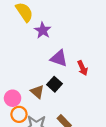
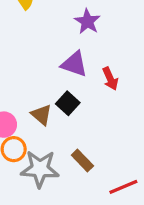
purple star: (43, 30) -> (87, 21), moved

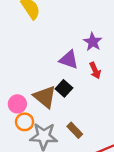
purple star: (87, 21) -> (93, 42), moved
brown triangle: (42, 115) -> (45, 97), size x1.5

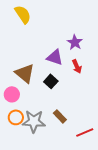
brown triangle: (45, 97) -> (25, 73), moved
orange circle: (25, 122) -> (16, 117), moved

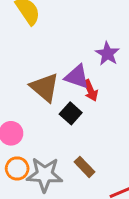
red arrow: (77, 66) -> (91, 90), moved
brown triangle: (25, 73) -> (45, 87), moved

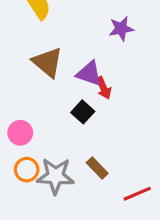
purple star: (107, 54) -> (121, 29), moved, turned 30
brown triangle: (45, 87) -> (47, 62), moved

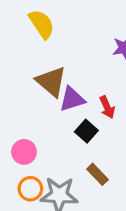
purple triangle: (89, 73) -> (72, 99), moved, turned -36
brown rectangle: (97, 168) -> (98, 174), moved

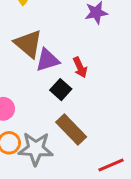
brown rectangle: (98, 174) -> (71, 130), size x1.5

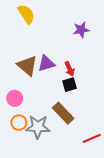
brown triangle: (28, 44) -> (27, 66), moved
black square: (61, 90) -> (70, 85), moved, turned 32

